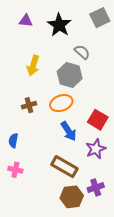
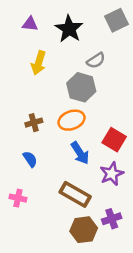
gray semicircle: (82, 52) -> (96, 60), turned 105
yellow arrow: (33, 66) -> (39, 63), moved
blue semicircle: (13, 141) -> (30, 159), moved, turned 136

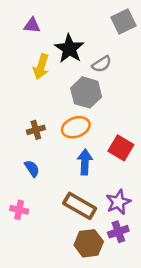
black star: (69, 29) -> (69, 49), moved
blue arrow: (80, 153) -> (85, 162), turned -145
purple star: (112, 174) -> (118, 202), moved

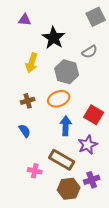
gray semicircle: (102, 64) -> (90, 52), moved
yellow arrow: (41, 67) -> (32, 63), moved
purple star: (118, 202) -> (88, 145), moved
pink cross: (19, 210) -> (35, 171), moved

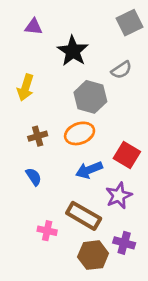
yellow arrow: (32, 63) -> (26, 87), moved
blue arrow: (66, 126) -> (89, 170), turned -114
purple cross: (92, 180) -> (124, 243), turned 35

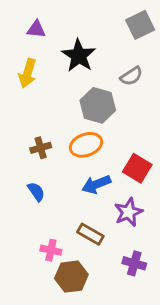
yellow arrow: (26, 87) -> (27, 73), moved
brown rectangle: (84, 216) -> (90, 234), size x0.7
brown hexagon: (93, 255) -> (71, 277), moved

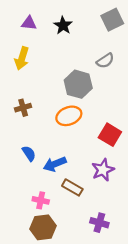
black star: (79, 56) -> (63, 25), moved, size x0.7
brown cross: (41, 148) -> (23, 108), moved
blue arrow: (96, 184) -> (55, 164), moved
purple cross: (134, 263) -> (99, 223), moved
brown hexagon: (71, 277) -> (43, 227), moved

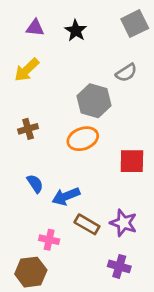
yellow arrow: (22, 58) -> (27, 70), turned 30
red square: (110, 135) -> (132, 161), turned -30
purple star: (103, 170) -> (123, 223), moved, turned -30
brown hexagon: (43, 227) -> (31, 272), moved

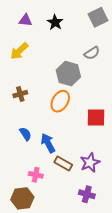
orange ellipse: (83, 139) -> (60, 101), turned -40
blue arrow: (66, 196) -> (48, 143), turned 84
purple star: (123, 223) -> (90, 163), turned 30

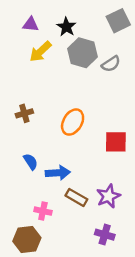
yellow arrow: (19, 51) -> (40, 52), moved
gray hexagon: (68, 74) -> (82, 53), moved
blue arrow: (48, 143) -> (58, 173), turned 114

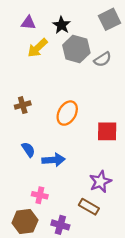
brown rectangle: (76, 197) -> (89, 207), moved
purple cross: (105, 235) -> (60, 225), moved

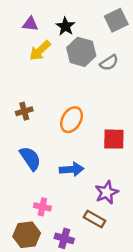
blue semicircle: (28, 150) -> (30, 158), size x1.5
blue arrow: (53, 160) -> (71, 169), moved

